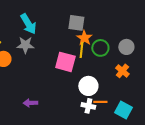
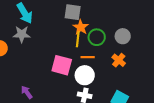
pink square: (65, 62) -> (62, 65), moved
orange line: (100, 102) -> (88, 57), moved
purple arrow: (30, 103) -> (27, 92), turned 56

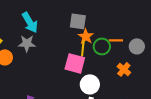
gray circle: (123, 36) -> (137, 46), moved
orange line: (88, 57) -> (116, 40), moved
pink square: (62, 65) -> (75, 63), moved

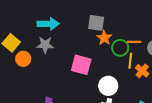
cyan arrow: (30, 22) -> (48, 24), turned -60
yellow line: (83, 48) -> (130, 61), moved
pink square: (75, 63) -> (81, 65), moved

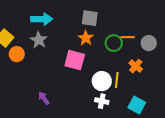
orange star: (104, 38) -> (86, 38), moved
gray star: (45, 45) -> (39, 40), turned 30
yellow line: (130, 61) -> (117, 80), moved

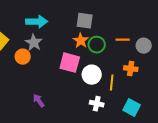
green circle: (114, 43) -> (97, 45), moved
orange circle: (17, 54) -> (23, 57), moved
orange cross: (136, 66) -> (131, 69), turned -32
white circle: (102, 81) -> (92, 75), moved

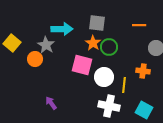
cyan arrow: (37, 22) -> (62, 29), moved
orange line: (123, 40) -> (139, 25), moved
white cross: (97, 104) -> (109, 106), size x1.5

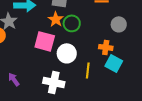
yellow line: (124, 85) -> (88, 70), moved
white cross: (109, 106) -> (54, 82), moved
cyan square: (144, 110) -> (114, 63), moved

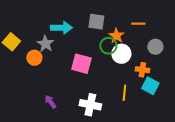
orange star: (56, 19) -> (116, 36), moved
white circle: (67, 53) -> (121, 54), moved

